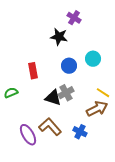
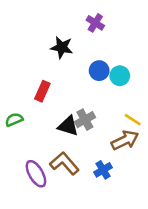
black star: (59, 37) -> (62, 47), moved
blue circle: (69, 66) -> (99, 71), moved
red rectangle: (33, 71) -> (42, 91), turned 35
blue cross: (80, 132) -> (103, 170), turned 32

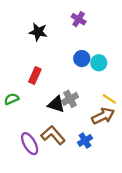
black star: (62, 47) -> (38, 32), moved

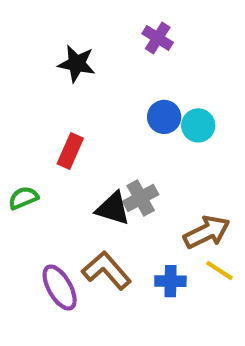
yellow line: (109, 99) -> (220, 270), moved
blue cross: (85, 140) -> (170, 281), turned 32

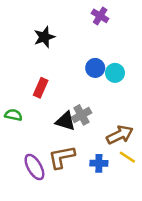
purple cross: (158, 38) -> (100, 16), moved
black star: (77, 64) -> (44, 37), turned -30
green semicircle: (23, 198) -> (13, 115), turned 35
brown L-shape: (107, 270) -> (62, 157), turned -60

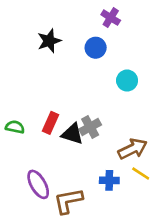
blue circle: (95, 68) -> (96, 48), moved
red rectangle: (41, 88) -> (50, 123), moved
brown L-shape: (62, 157) -> (68, 201), moved

